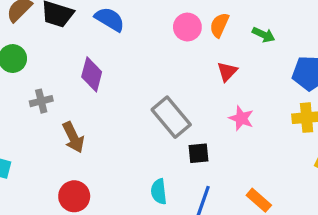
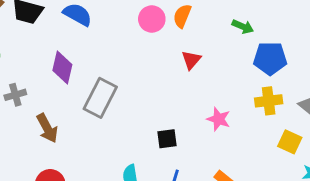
green arrow: (264, 35) -> (243, 27), moved
gray rectangle: (171, 117) -> (100, 98), moved, turned 69
pink star: (241, 118) -> (219, 119), moved

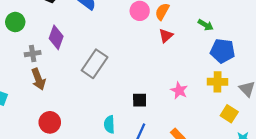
red triangle: (191, 60) -> (166, 36), moved
purple diamond: (62, 68) -> (56, 37), moved
brown arrow: (47, 128) -> (38, 79), moved

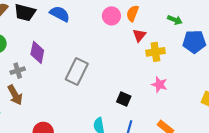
brown arrow: (38, 79) -> (15, 95), moved
yellow cross: (217, 82) -> (155, 52), moved
black square: (140, 100) -> (124, 99), turned 32

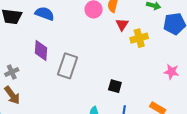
purple diamond: (37, 52) -> (41, 51), moved
pink star: (159, 85) -> (171, 72), moved

